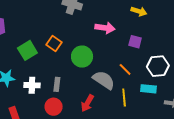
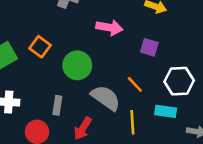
gray rectangle: (57, 84) -> (57, 105), moved

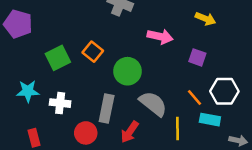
orange line: (135, 84) -> (195, 98), moved
gray rectangle: (57, 105) -> (107, 109), size x1.5

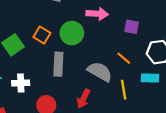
green circle: (128, 71) -> (72, 33), moved
orange line: (195, 98) -> (124, 58), moved
gray rectangle: (107, 109) -> (58, 64), moved

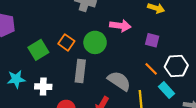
orange line: (124, 58) -> (151, 69), moved
cyan rectangle: (150, 78) -> (166, 90), turned 42

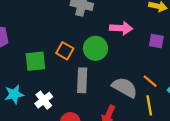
green square: (38, 50) -> (35, 61), turned 30
orange line: (151, 69) -> (150, 81), moved
white cross: (43, 87) -> (44, 100), turned -35

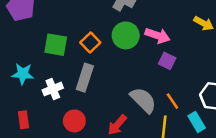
purple square: (156, 41) -> (167, 61), moved
green circle: (95, 48) -> (126, 35), moved
gray rectangle: (82, 80) -> (85, 78), moved

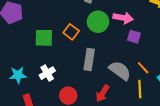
cyan star: (23, 74) -> (18, 75), moved
gray rectangle: (85, 78) -> (89, 59), moved

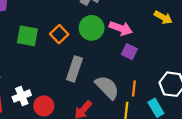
orange line: (143, 68) -> (134, 89), turned 40
white cross: (47, 73) -> (22, 96), moved

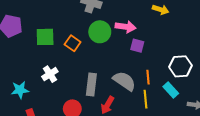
green square: (27, 36) -> (45, 37), moved
gray rectangle: (74, 69) -> (91, 85), moved
white cross: (22, 96) -> (50, 74), moved

